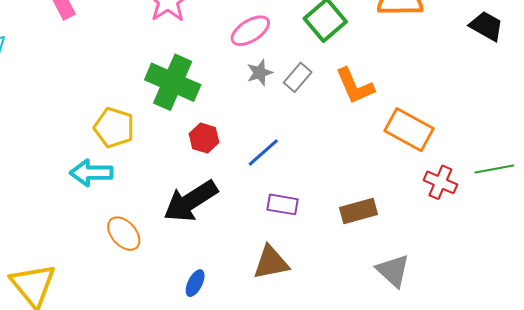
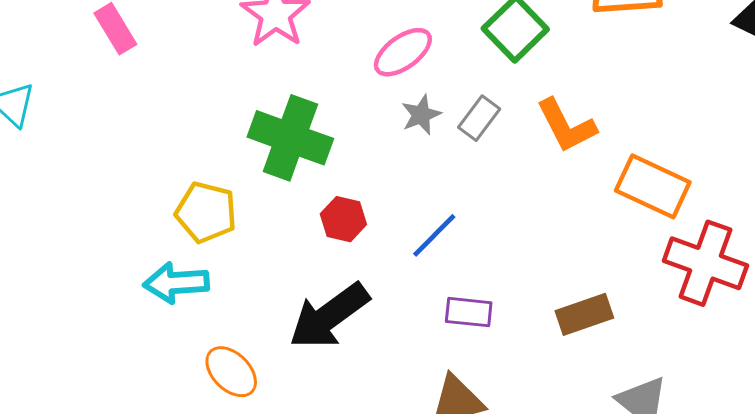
red cross: (440, 182) -> (705, 263), size x1.6

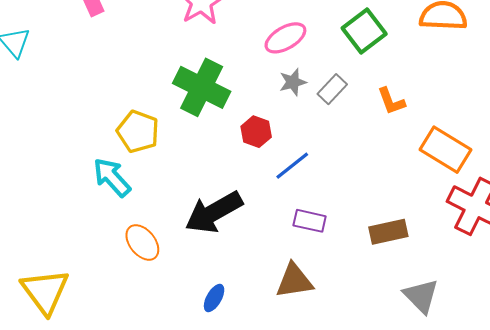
orange L-shape: (566, 126) -> (391, 101), size x0.7
red hexagon: (343, 219) -> (256, 132), moved
cyan arrow: (176, 283) -> (112, 177), turned 45

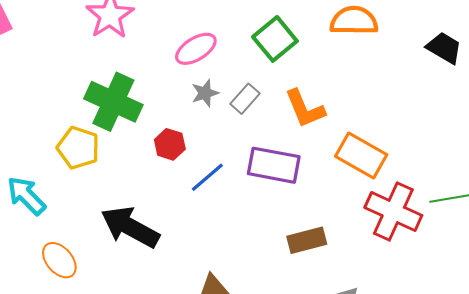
orange L-shape: (391, 101) -> (305, 109), size x1.4
yellow pentagon: (138, 132) -> (78, 148), moved
black arrow: (214, 212) -> (130, 227), turned 60
purple rectangle: (310, 221) -> (274, 165), moved, size x1.6

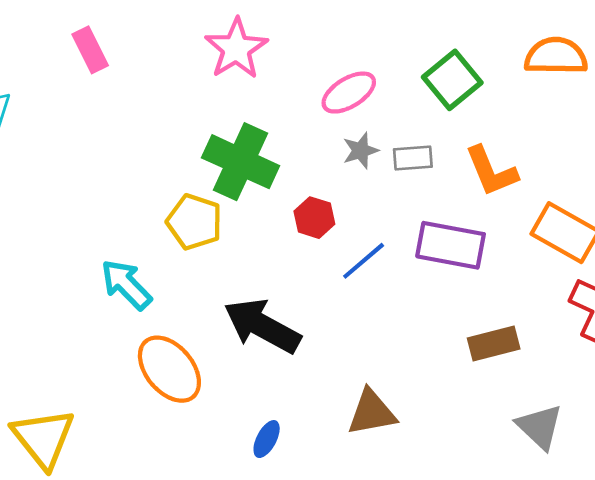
gray rectangle: (245, 99) -> (413, 158), turned 44
orange ellipse: (59, 260) -> (169, 369), size x1.4

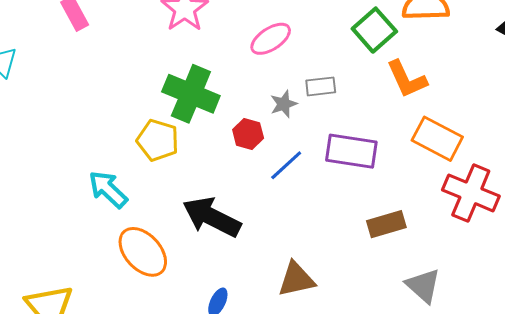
green square: (452, 80) -> (374, 30), moved
gray star: (361, 151) -> (284, 104), moved
orange L-shape: (491, 171) -> (407, 79), moved

